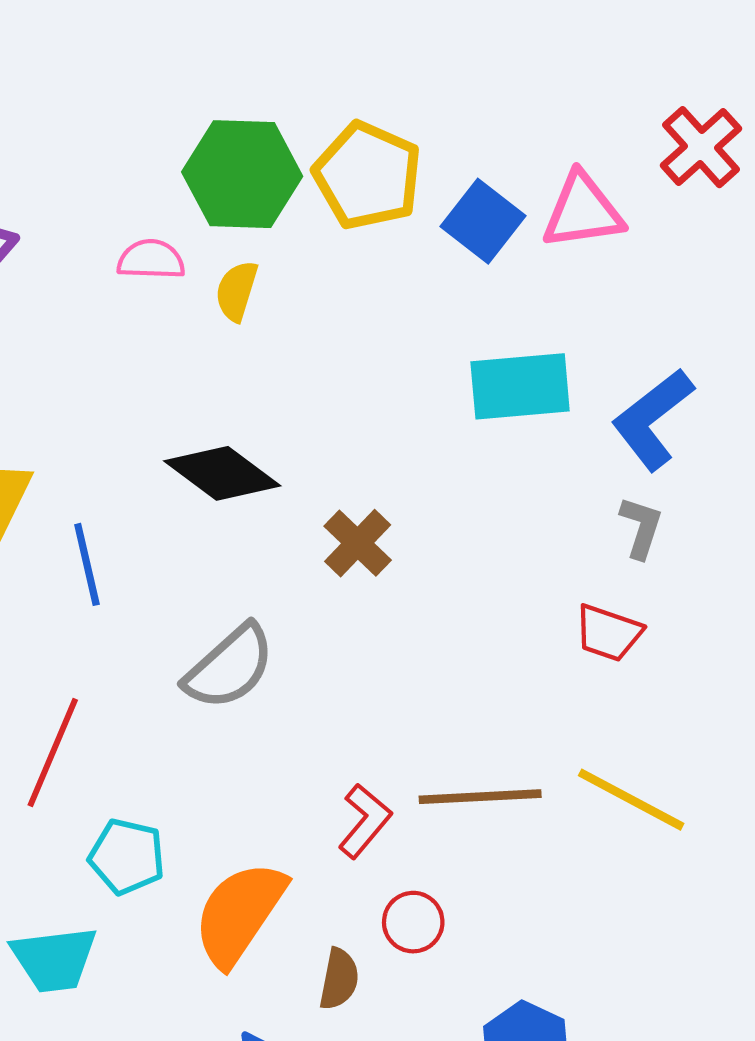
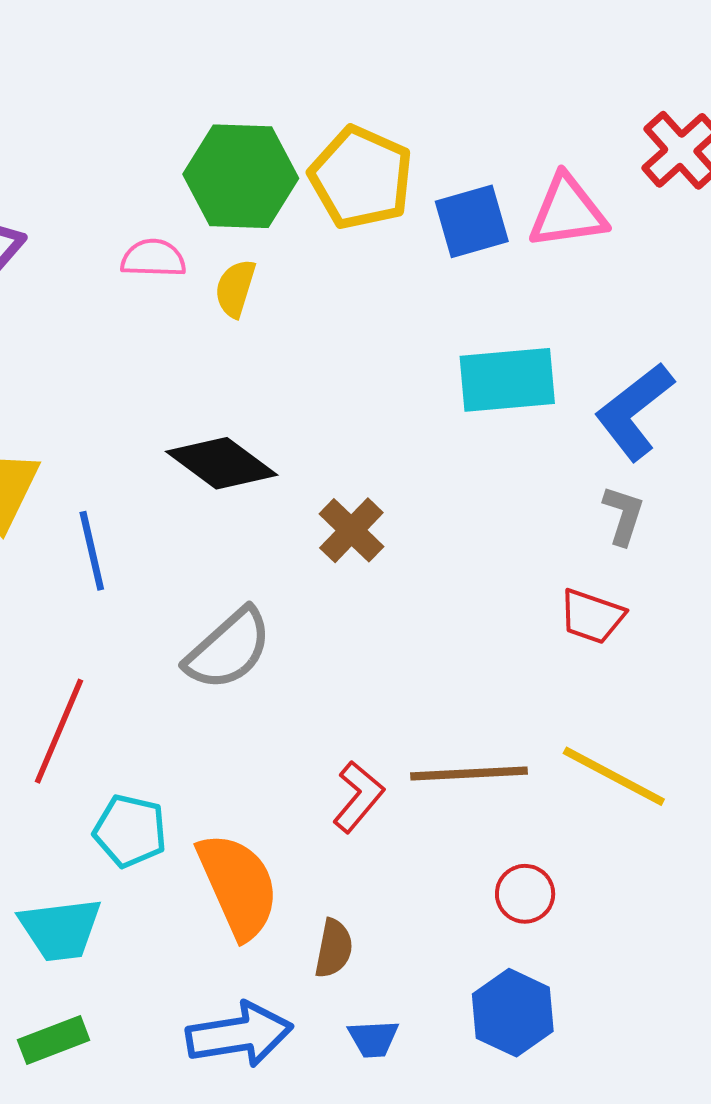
blue square: (483, 221) -> (472, 221), turned 36
orange semicircle: (239, 914) -> (238, 886), turned 122
red circle: (413, 922) -> (525, 894), moved

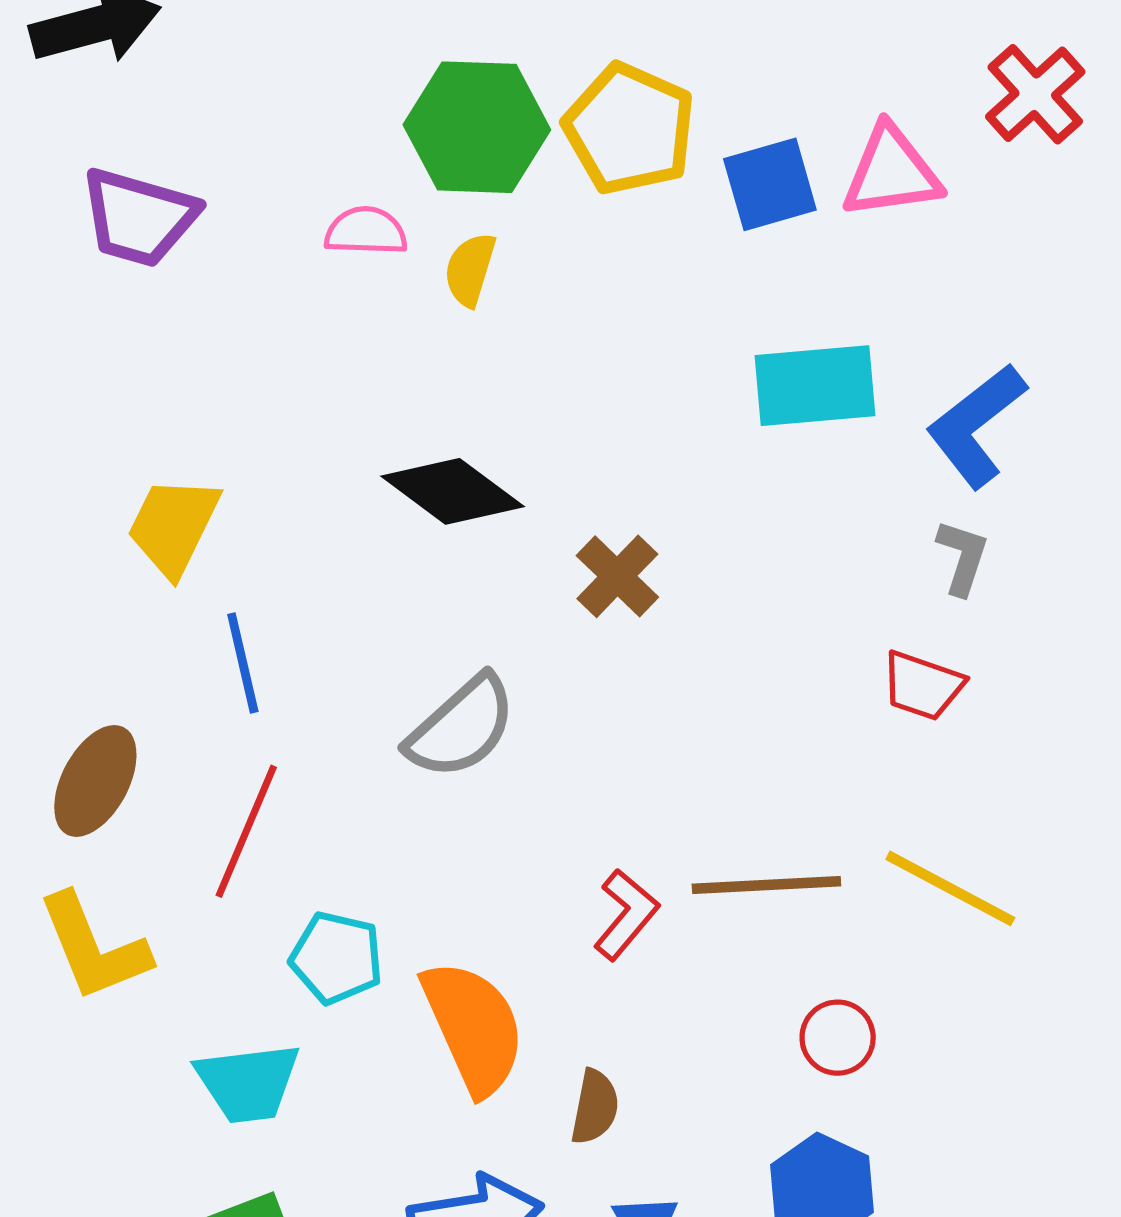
blue line: (92, 551) -> (243, 663), moved

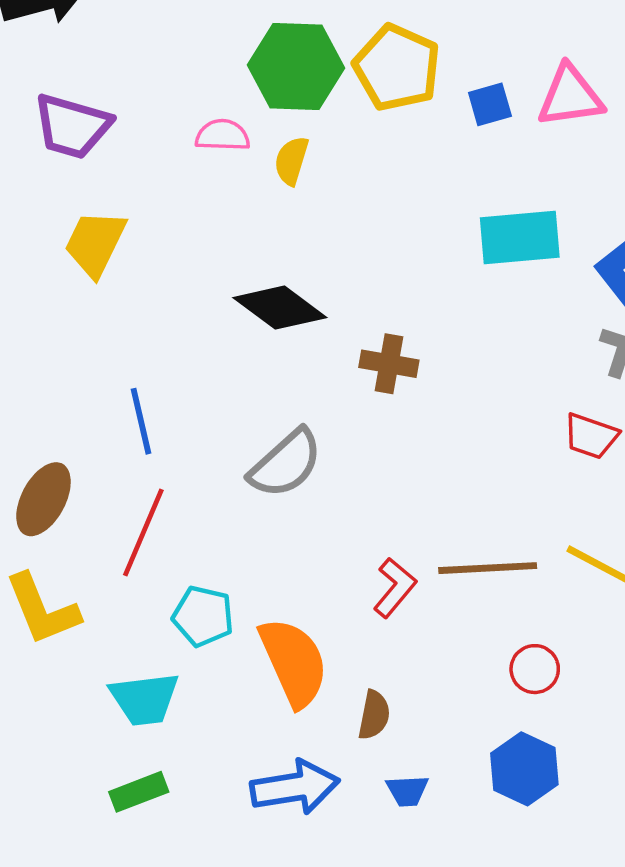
blue square: (770, 184) -> (490, 104), size x0.7
yellow trapezoid: (173, 526) -> (95, 243), moved
brown cross: (617, 576) -> (389, 364), turned -34

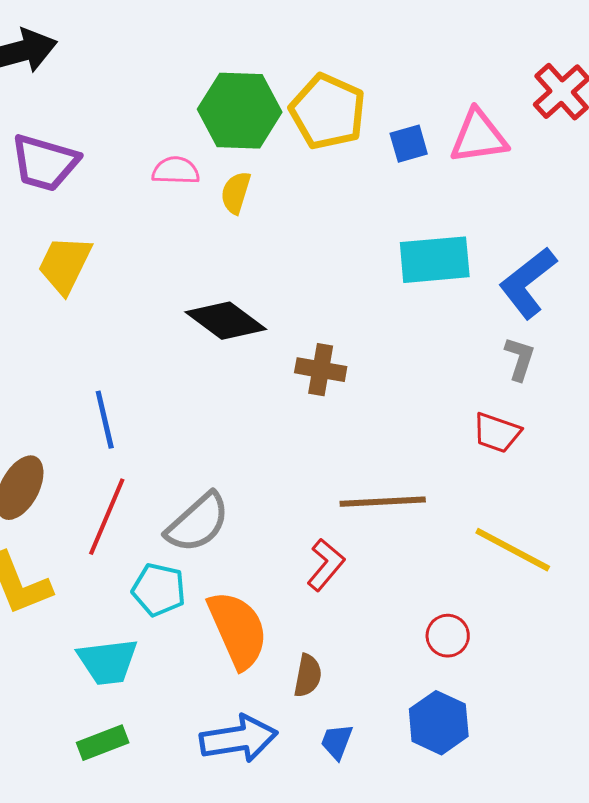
gray semicircle: (286, 464) -> (198, 523), moved
brown line: (488, 568) -> (383, 502), moved
blue trapezoid: (407, 791) -> (337, 742), turned 114

